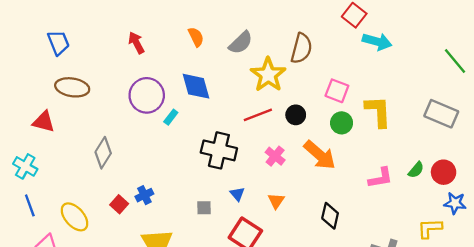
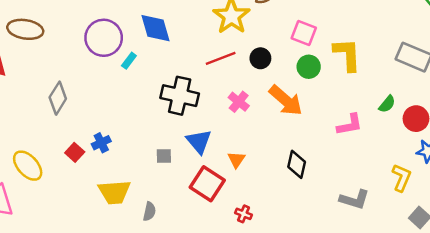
green semicircle: (416, 170) -> (387, 104), moved
blue triangle: (237, 194) -> (199, 142), size x1.6
orange triangle: (276, 201) -> (236, 160), moved
yellow L-shape: (430, 228) -> (402, 178), turned 115

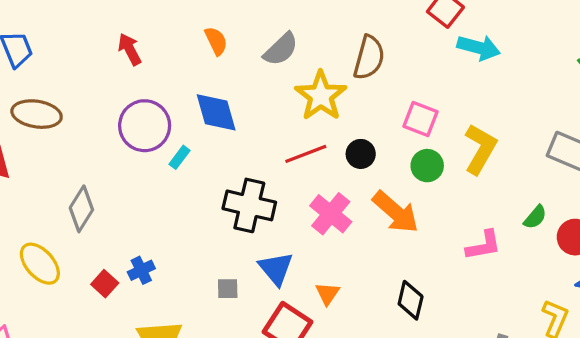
yellow L-shape: (347, 55) -> (480, 149), turned 33
pink cross: (239, 102) -> (331, 214), size x1.4
yellow ellipse: (28, 166) -> (40, 264), moved

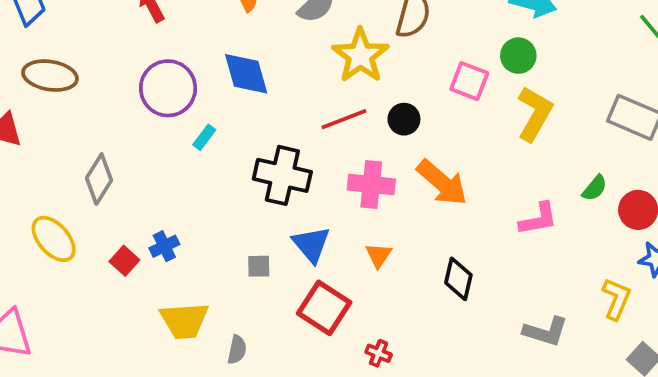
cyan rectangle: (179, 157) -> (204, 137), moved
green circle: (427, 166) -> (518, 56), moved
pink cross: (331, 214) -> (371, 184), turned -33
orange triangle: (327, 294) -> (379, 255), moved

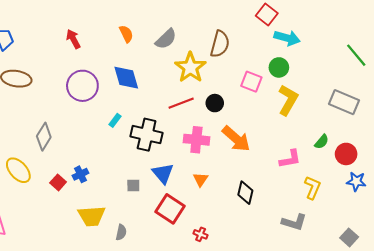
cyan rectangle: (204, 137) -> (115, 120), moved
yellow L-shape: (616, 299) -> (312, 188), moved

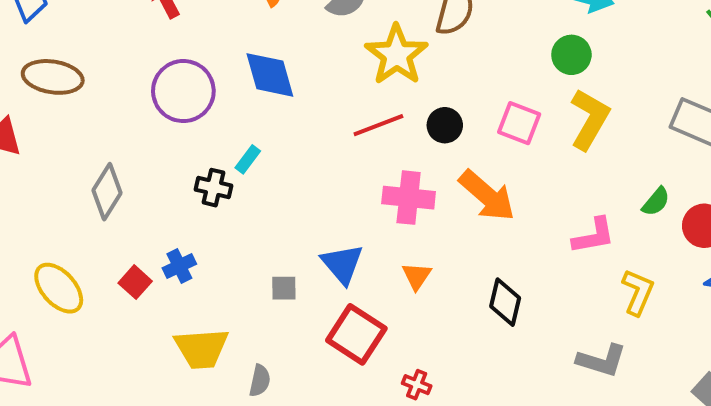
pink square: (251, 82) -> (519, 123), moved
black cross: (147, 135) -> (214, 188), moved, size x0.6
yellow ellipse: (18, 170) -> (59, 288), moved

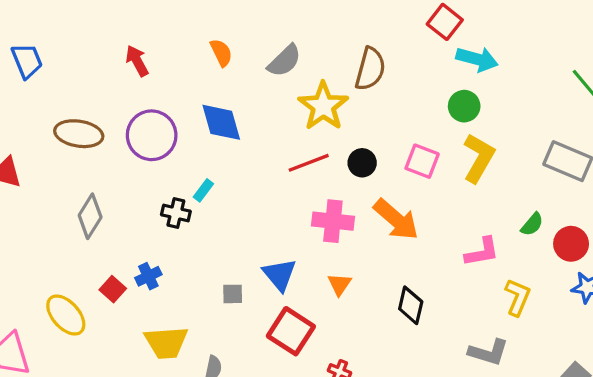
brown ellipse: (53, 77) -> (79, 134), moved
yellow ellipse: (59, 288) -> (66, 315), moved

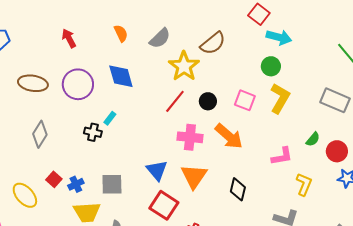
brown semicircle: (370, 69) -> (213, 43), turned 36
red line: (309, 163) -> (175, 101), turned -30
blue cross: (148, 276) -> (76, 184), moved
orange triangle: (339, 284) -> (194, 176), size x1.8
gray square: (233, 294) -> (112, 184), moved, size x1.6

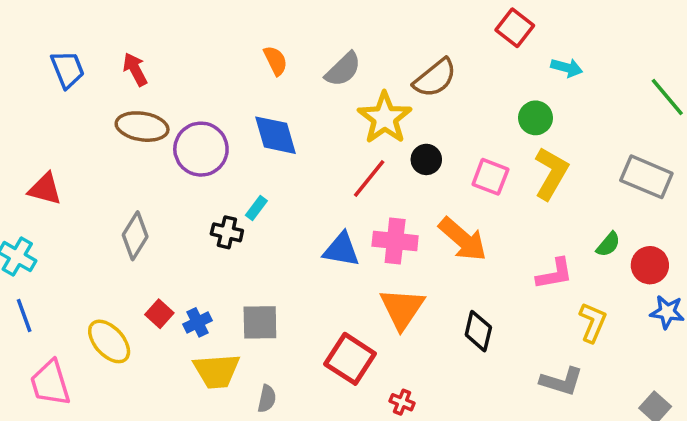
cyan arrow: (279, 37) -> (567, 68), moved, size x0.7
red arrow: (69, 38) -> (135, 69), moved
brown ellipse: (33, 83) -> (142, 127), moved
black circle: (208, 101) -> (426, 159), moved
blue triangle: (157, 170) -> (341, 250), moved, turned -40

